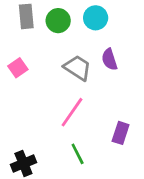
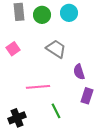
purple semicircle: (109, 59) -> (79, 72), moved
pink line: (72, 112) -> (38, 87), moved, turned 50

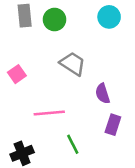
cyan circle: (69, 13) -> (109, 17), moved
pink square: (13, 49) -> (17, 74), moved

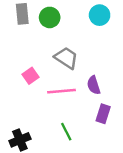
pink square: (17, 74) -> (31, 76), moved
pink line: (49, 113) -> (62, 91), moved

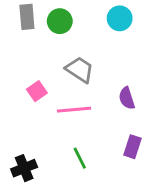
purple semicircle: (94, 85) -> (127, 98), moved
purple rectangle: (103, 114) -> (132, 147), moved

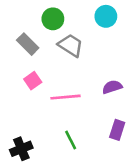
gray rectangle: (27, 17) -> (28, 44), moved, turned -40
gray trapezoid: (80, 70) -> (71, 45), moved
purple semicircle: (127, 98) -> (112, 87), turned 90

